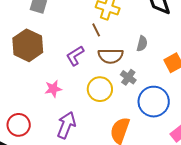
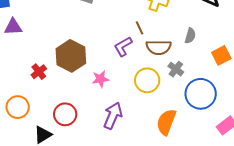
brown line: (96, 30) -> (140, 28), moved
brown hexagon: (28, 45) -> (71, 56), moved

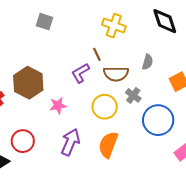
orange semicircle: (166, 122) -> (108, 145), moved

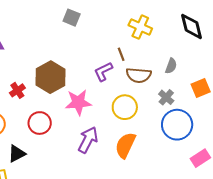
gray cross: (133, 95) -> (166, 97), moved
pink star: (58, 106) -> (78, 102), size x1.5
red circle: (23, 141) -> (40, 123), moved

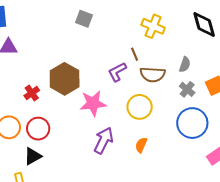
gray cross: (166, 97) -> (187, 89), moved
red circle: (40, 123) -> (38, 129), moved
orange semicircle: (125, 145) -> (141, 145), size x0.6

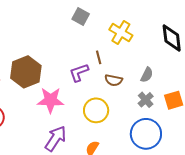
gray square: (84, 19) -> (81, 17), moved
brown semicircle: (153, 75) -> (114, 80), size x0.7

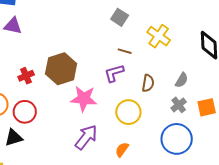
brown line: (99, 57) -> (125, 51), moved, turned -64
brown semicircle: (114, 80) -> (148, 83), turned -96

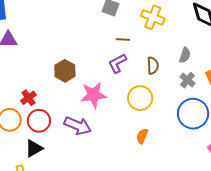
brown hexagon: (61, 69) -> (65, 71), size x0.7
red cross: (26, 76) -> (28, 98), moved
purple arrow: (86, 137) -> (78, 126), moved, turned 88

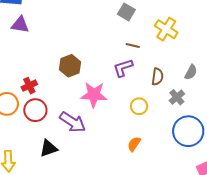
gray cross: (188, 80) -> (177, 97), moved
yellow circle: (140, 98) -> (139, 106), size x0.7
black triangle: (34, 148) -> (48, 148), moved

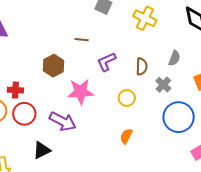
brown line: (133, 46) -> (82, 40), moved
red cross: (29, 86) -> (15, 90), turned 35

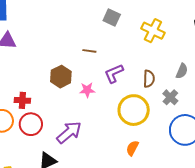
pink star: (81, 92) -> (87, 90), moved, size x0.6
yellow circle: (127, 98) -> (134, 110), size x1.8
purple arrow: (63, 121) -> (69, 132), turned -68

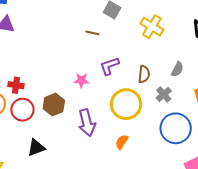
brown line: (89, 51) -> (92, 33), moved
brown hexagon: (61, 77) -> (54, 105), moved
purple arrow: (69, 132) -> (87, 123), moved, turned 112

